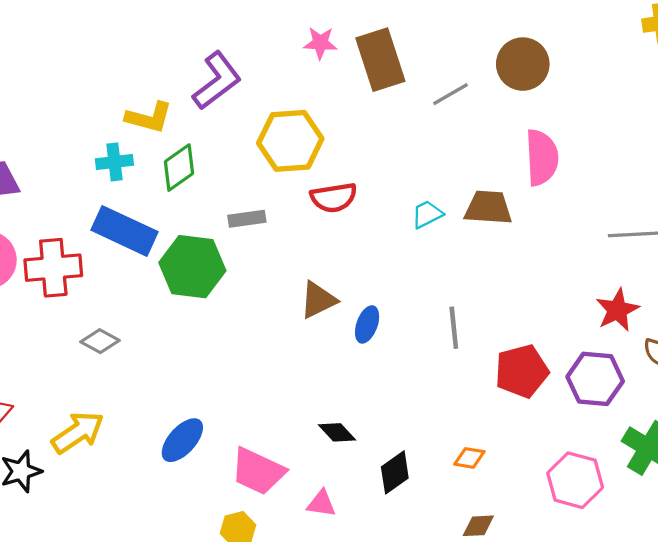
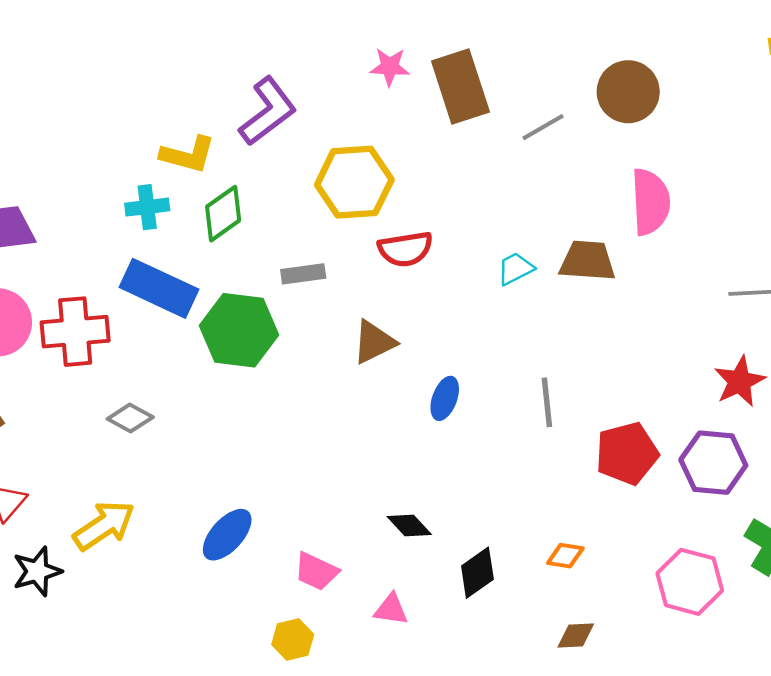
brown triangle: (318, 300) -> (374, 342), moved
pink trapezoid: (258, 471) -> (316, 571), size x0.7

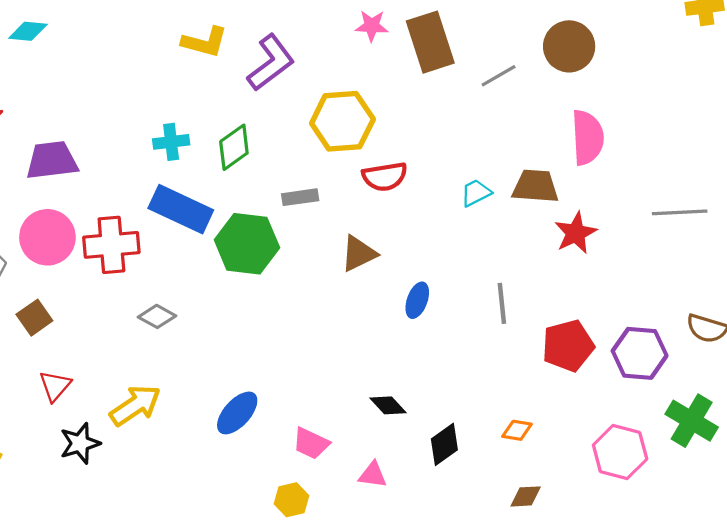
yellow L-shape: (188, 155) -> (205, 42), moved
red star: (740, 381) -> (576, 233), moved

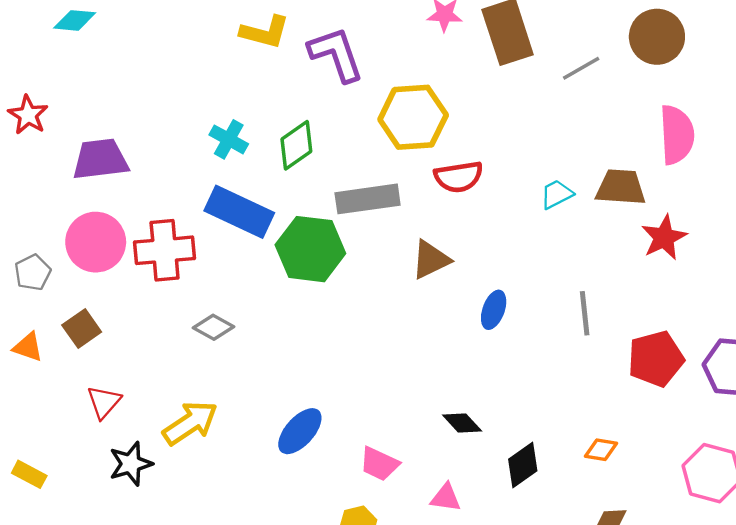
purple L-shape: (271, 63) -> (336, 54), turned -72
cyan cross: (171, 142) -> (229, 139), turned 36
gray rectangle: (300, 197) -> (368, 199), size x1.6

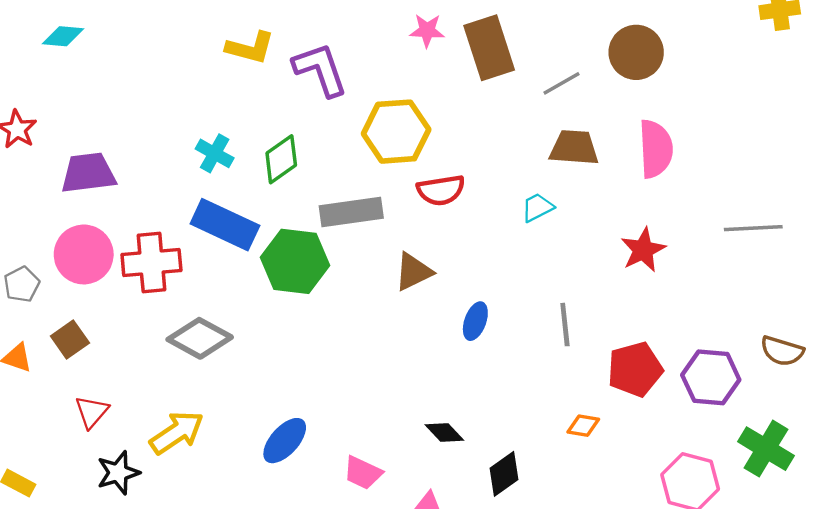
brown trapezoid: (621, 187) -> (574, 148), moved
gray diamond: (214, 327) -> (200, 338), size x1.6
orange diamond: (601, 450) -> (583, 426), moved

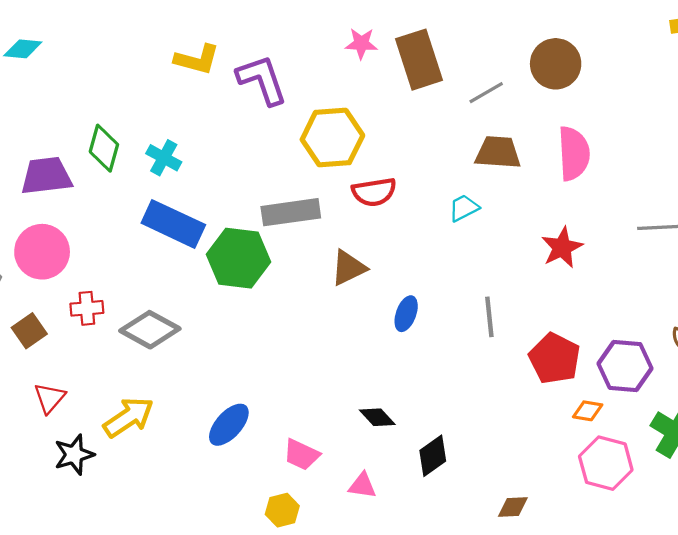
green diamond: (281, 159) -> (104, 148), moved, turned -39
red cross: (151, 263) -> (87, 308), moved, size x0.6
red pentagon: (635, 369) -> (555, 359), turned -30
orange diamond: (583, 426) -> (588, 411), moved

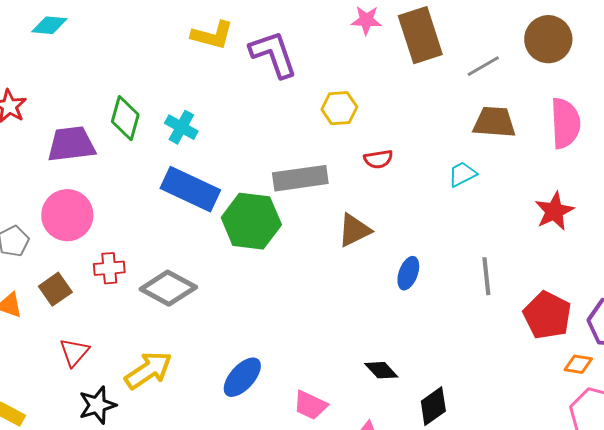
yellow hexagon: (332, 137) -> (339, 108), size x0.6
red semicircle: (374, 192) -> (378, 159), size x0.7

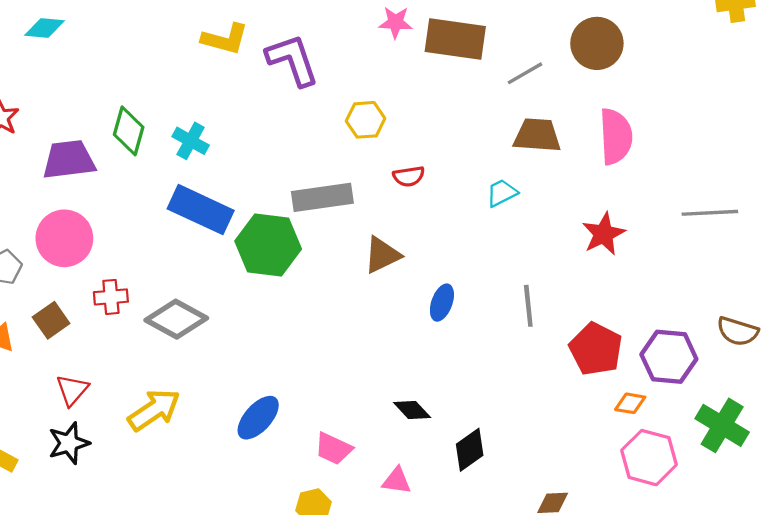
brown rectangle: (420, 35) -> (455, 39), turned -64
black star: (97, 405) -> (69, 443), moved

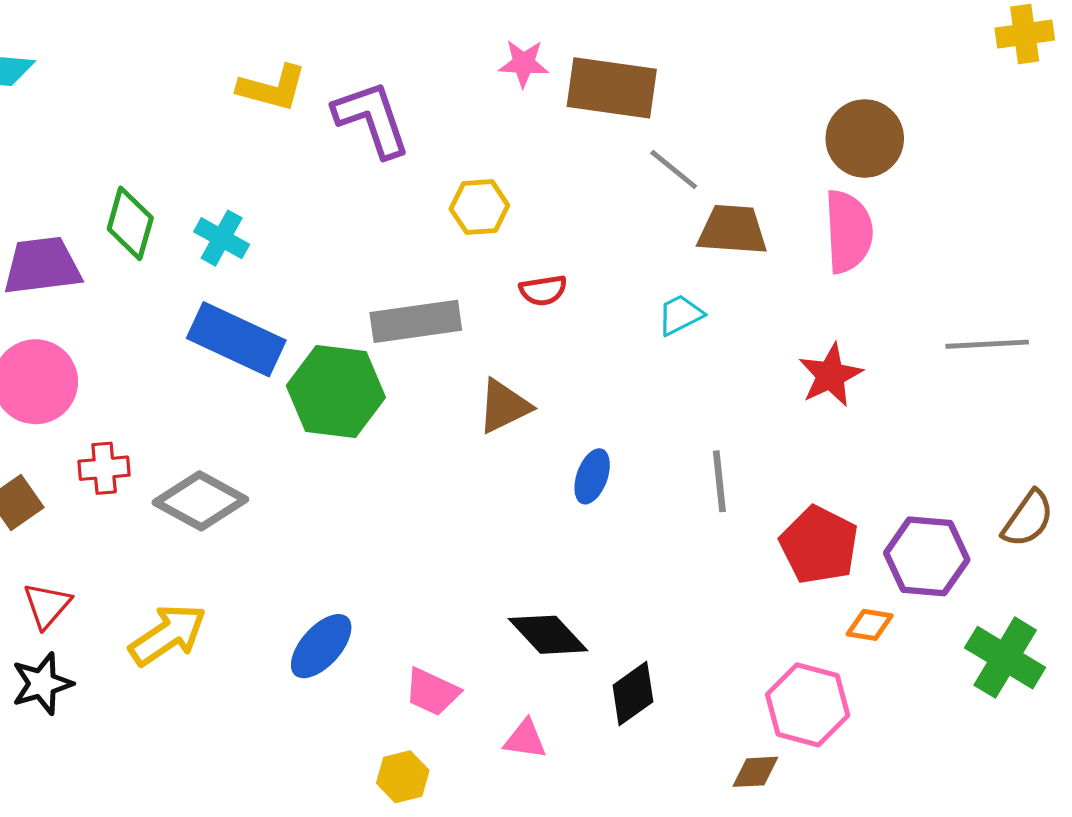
brown circle: (597, 43) -> (865, 139), moved
gray line: (525, 73) -> (674, 170), moved, turned 69
brown semicircle: (738, 331) -> (1028, 519), turned -72
black diamond: (412, 410) -> (548, 635), size x1.4
pink hexagon: (649, 458) -> (808, 705), moved

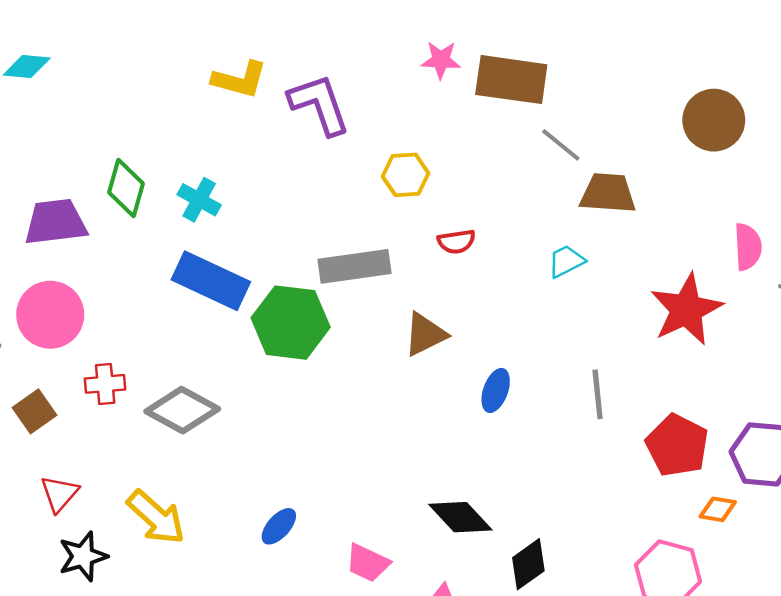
pink semicircle: (848, 232) -> (748, 247), moved, size x0.7
red star: (830, 375) -> (686, 309), size x1.4
yellow arrow: (168, 635) -> (156, 517), turned 76
blue ellipse: (321, 646) -> (279, 526), size x0.7
black star: (42, 684) -> (83, 556), moved

